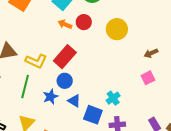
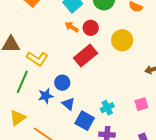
red rectangle: (65, 57) -> (85, 56), moved
pink square: (148, 78) -> (141, 104), moved

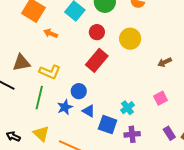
orange arrow: (72, 27) -> (51, 33), moved
yellow triangle: (18, 118) -> (41, 134), turned -30

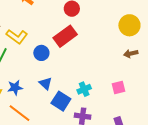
yellow circle: (130, 39) -> (129, 25), moved
blue circle: (79, 91) -> (41, 53), moved
blue star: (65, 107) -> (15, 88), moved

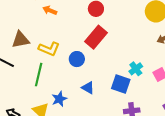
cyan cross: (84, 89) -> (136, 69), moved
blue square: (61, 101) -> (121, 84), moved

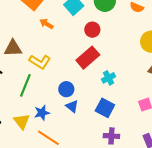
blue circle: (77, 59) -> (66, 89), moved
cyan cross: (136, 69) -> (108, 78), moved

